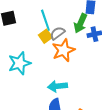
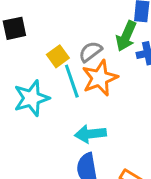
cyan line: (45, 20) -> (72, 81), moved
yellow square: (45, 36) -> (58, 56), moved

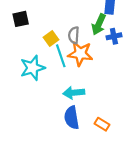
gray semicircle: (90, 52) -> (74, 35), turned -49
orange star: (100, 78) -> (80, 54), turned 30

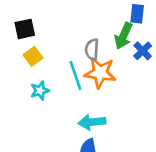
blue cross: (114, 36) -> (143, 51), turned -32
yellow square: (51, 38) -> (33, 56), moved
cyan star: (33, 68) -> (40, 91), size x0.6

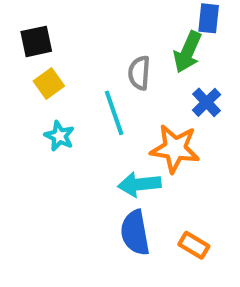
blue cross: (143, 51) -> (207, 102), moved
orange star: (100, 73) -> (175, 149), moved
cyan star: (40, 91) -> (59, 136), turned -30

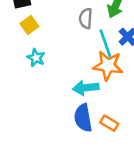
cyan line: (114, 113) -> (105, 43), moved
orange rectangle: (194, 245) -> (109, 123), moved

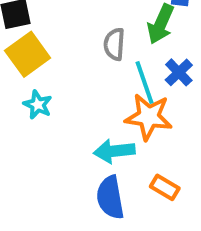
yellow square: (29, 25) -> (28, 54), size x1.5
orange rectangle: (109, 123) -> (165, 187), moved

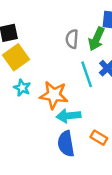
gray semicircle: (114, 44) -> (72, 39), moved
orange star: (149, 117) -> (54, 95), moved

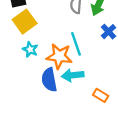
cyan line: (87, 74) -> (76, 44), moved
blue semicircle: (66, 144) -> (49, 80), moved

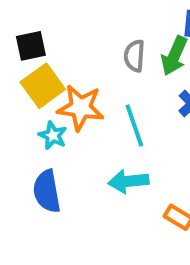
orange star: (59, 56) -> (81, 108), moved
blue semicircle: (49, 80) -> (47, 191), moved

